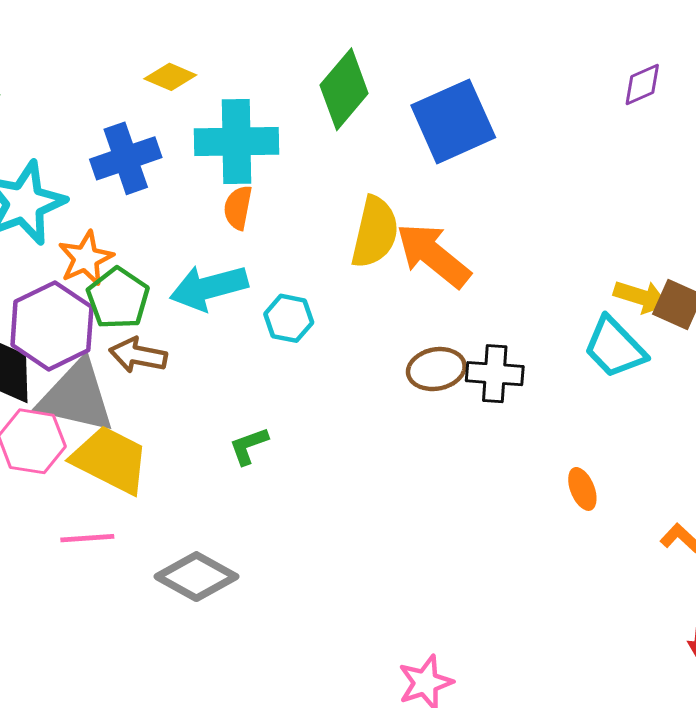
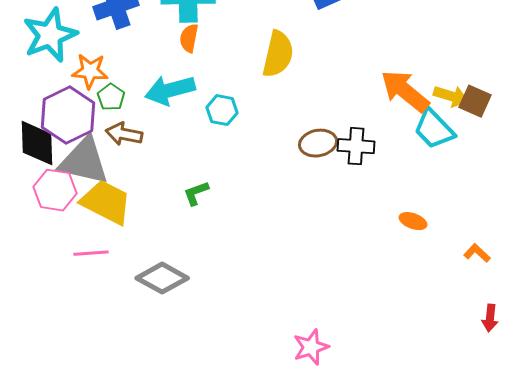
orange arrow: (433, 255) -> (405, 91), moved
orange star: (86, 258) -> (90, 71), turned 30
green pentagon: (118, 298) -> (111, 97), size x0.7
orange ellipse: (582, 489) -> (413, 221), turned -48

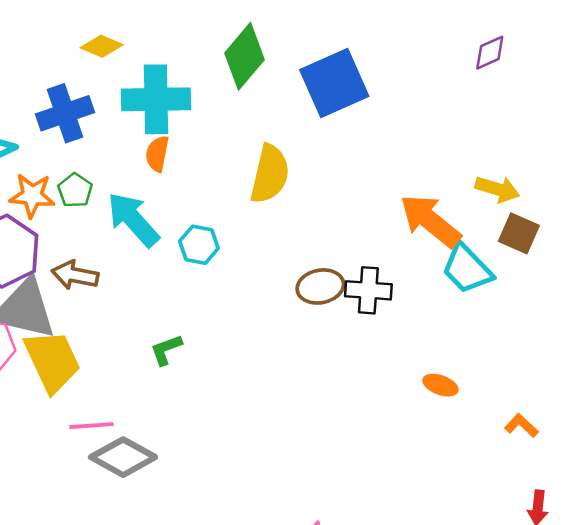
cyan arrow: (170, 90) -> (133, 219), turned 63
yellow arrow: (451, 96) -> (497, 189), moved
green pentagon: (111, 97) -> (75, 190), moved
yellow trapezoid: (106, 202) -> (52, 361), turned 38
pink line: (91, 253) -> (92, 426), moved

